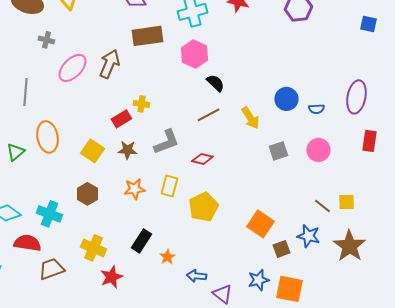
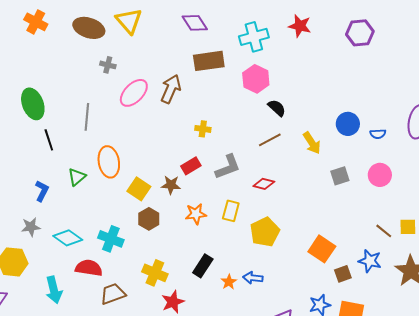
red rectangle: (121, 119) -> (191, 166), moved
brown star: (127, 150) -> (171, 185), moved
yellow square: (92, 151) -> (139, 189), moved
blue arrow: (196, 276) -> (253, 278), moved

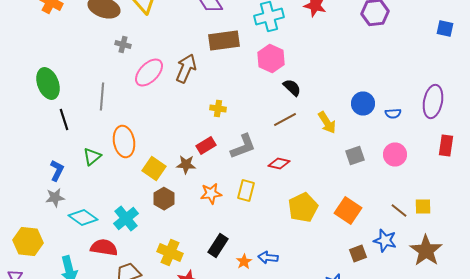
gray star: (31, 227) -> (55, 198), moved
yellow pentagon: (265, 232) -> (303, 208), moved
cyan cross: (111, 239) -> (126, 218), turned 30
orange square: (322, 249) -> (348, 210), moved

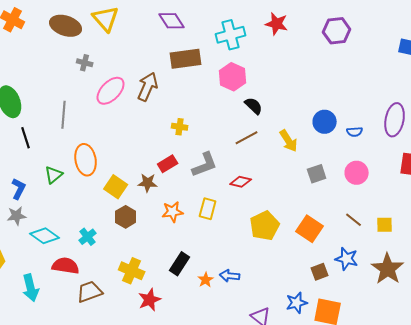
brown line: (399, 210) -> (354, 220), moved
cyan cross: (126, 218) -> (88, 237), size x0.7

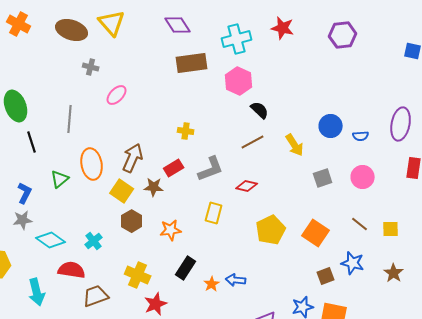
brown arrow: (148, 87) -> (133, 158), moved
pink ellipse: (111, 91) -> (117, 95), size x0.7
orange star: (173, 212) -> (171, 230), moved
brown star: (388, 269) -> (394, 273), size x0.6

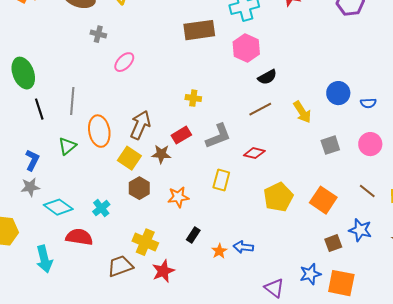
black semicircle: (260, 110) -> (267, 77), turned 108
gray line: (70, 119) -> (72, 101), moved
black rectangle: (186, 268) -> (193, 235), size x0.7
brown trapezoid: (96, 296) -> (120, 266), moved

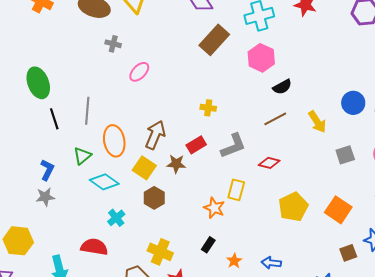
brown rectangle: (199, 30) -> (214, 40), turned -40
orange star: (178, 197) -> (214, 208), moved, turned 30
cyan diamond: (58, 207) -> (104, 182), moved
blue arrow: (243, 247) -> (271, 263), moved

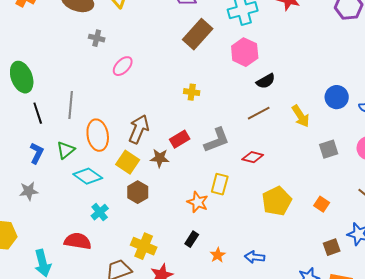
yellow cross: (208, 108) -> (192, 92), moved
blue L-shape: (47, 170) -> (37, 153), moved
orange square: (338, 210) -> (322, 204), size x0.6

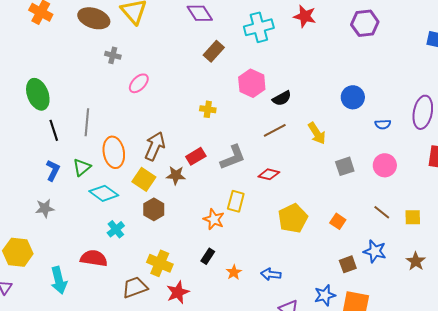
brown rectangle: (198, 34) -> (214, 51), size x0.7
pink hexagon: (245, 52) -> (252, 83), moved
blue circle: (337, 97) -> (353, 97), moved

